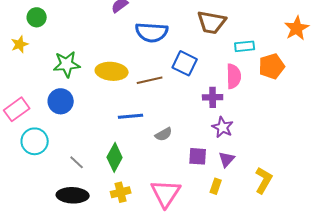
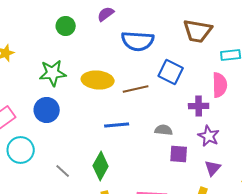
green circle: (37, 17) -> (66, 26), moved
gray semicircle: (164, 134) -> (164, 130), moved, turned -144
purple square: (198, 156) -> (179, 154), moved

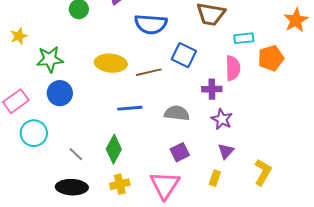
green star: (53, 73) -> (50, 59), moved
gray semicircle: (164, 130) -> (177, 113), size x1.4
purple square: (179, 154) -> (180, 152), moved, turned -30

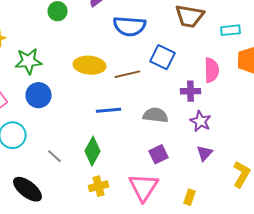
cyan rectangle: (244, 38) -> (230, 30), moved
yellow rectangle: (215, 178) -> (190, 197), moved
black ellipse: (72, 187) -> (28, 189), moved, turned 36

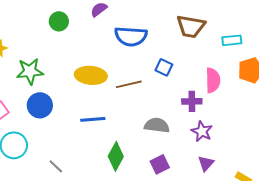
blue square: (162, 57) -> (164, 67), size x0.7
blue line: (108, 110) -> (93, 119), moved
green diamond: (92, 151) -> (116, 156), moved

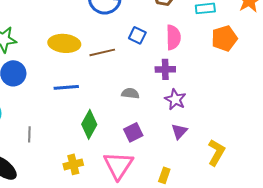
pink semicircle: (213, 80) -> (173, 37), moved
gray semicircle: (157, 125) -> (130, 93), size x0.7
gray line: (56, 166) -> (29, 134), turned 49

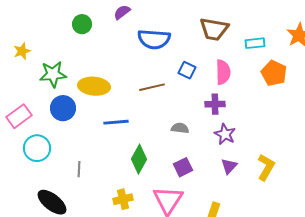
orange pentagon: (224, 38) -> (274, 73), turned -30
yellow ellipse: (64, 43) -> (94, 86), moved
yellow L-shape: (216, 152) -> (266, 167), moved

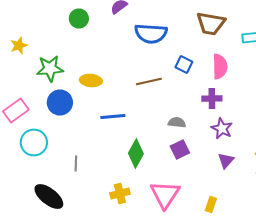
yellow ellipse: (94, 86) -> (91, 80), size x0.7
purple square: (183, 167) -> (180, 150), moved

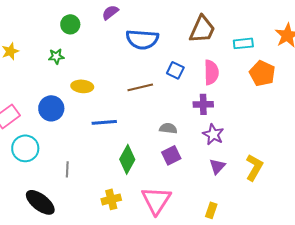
brown trapezoid: (211, 24) -> (202, 29), turned -76
green star: (50, 68) -> (56, 56), moved, size x0.6
yellow rectangle: (211, 204) -> (211, 210), moved

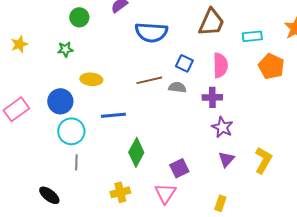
gray semicircle: (168, 128) -> (177, 87), moved
cyan circle: (25, 148) -> (71, 131), moved
purple square: (171, 155) -> (179, 168), moved
pink triangle: (156, 200) -> (165, 193), size x0.7
black ellipse: (40, 202) -> (49, 195), size x0.7

